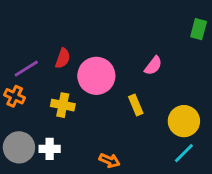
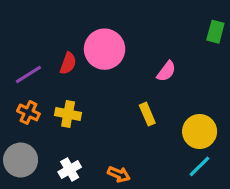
pink circle: (96, 76) -> (105, 49), moved
orange cross: (15, 96) -> (28, 112), moved
white cross: (50, 149) -> (70, 170), moved, turned -30

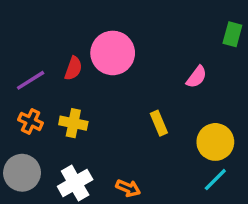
pink semicircle: (166, 71) -> (197, 77), moved
white cross: (70, 170) -> (75, 183), size x1.4

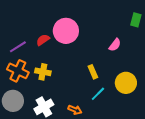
red semicircle: (73, 68) -> (43, 40), turned -144
orange cross: (31, 121) -> (18, 71), size x1.5
cyan line: (215, 180) -> (98, 94), moved

